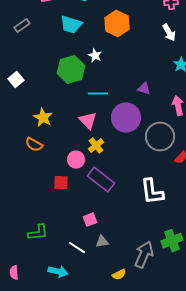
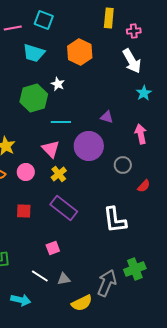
white arrow: (169, 33) -> (132, 61), size x1.4
gray circle: (160, 137) -> (123, 165), size x0.6
pink circle: (76, 160) -> (26, 172), moved
gray triangle: (102, 242) -> (64, 279), moved
yellow semicircle: (119, 275) -> (82, 303), size x1.5

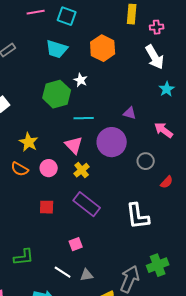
pink line: (13, 28) -> (36, 12), moved
pink arrow: (141, 134) -> (164, 130), turned -42

